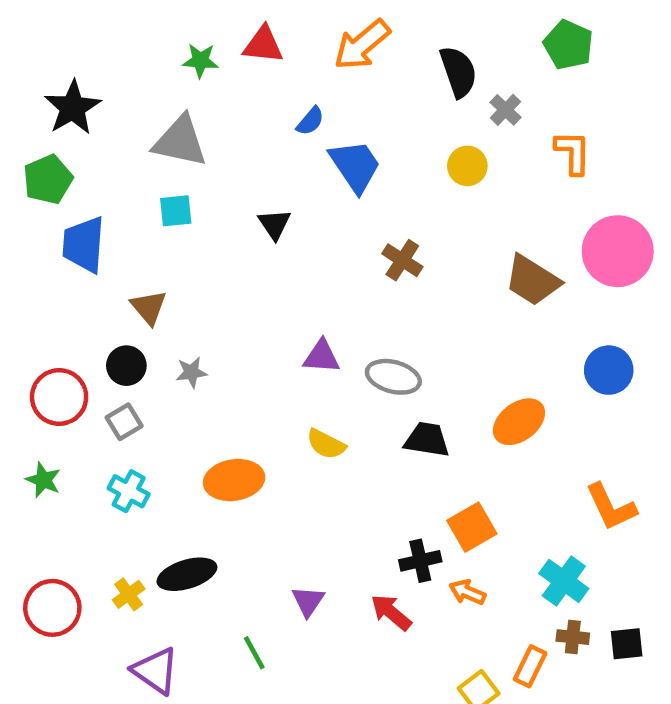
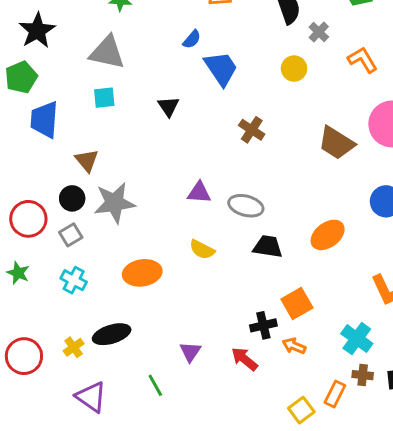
orange L-shape: (573, 152) -> (363, 60), turned -32
gray star: (191, 372) -> (114, 203), size x2.0

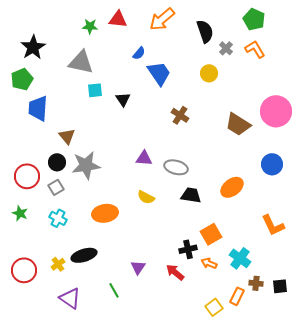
orange L-shape: (363, 60) -> (255, 49), moved
cyan square: (104, 98) -> (95, 90), moved
cyan cross: (357, 339) -> (240, 258), moved

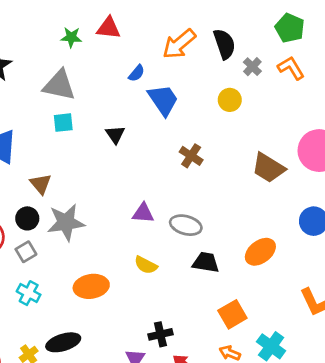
orange arrow: (162, 19) -> (179, 44), moved
cyan square: (95, 90) -> (63, 123), moved
black cross: (188, 249) -> (160, 334), moved

